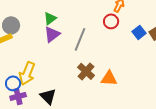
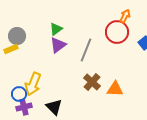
red circle: (111, 21) -> (117, 32), size x1.5

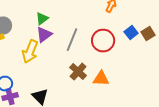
red circle: (117, 32) -> (103, 41), moved
yellow arrow: (33, 84) -> (30, 52), moved

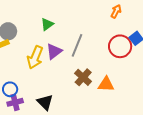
purple triangle: (44, 35) -> (54, 51), moved
red circle: (103, 41) -> (120, 46), moved

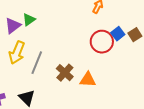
gray line: (77, 45) -> (37, 63), moved
purple triangle: (54, 51) -> (13, 26), moved

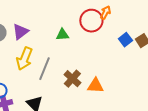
green triangle: (29, 20) -> (62, 35), moved, turned 32
red circle: (102, 42) -> (91, 21), moved

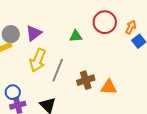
orange arrow: (105, 13) -> (131, 27), moved
brown cross: (72, 79) -> (86, 80), turned 30

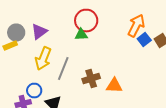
red circle: (105, 22) -> (86, 20), moved
orange arrow: (131, 27) -> (136, 26), size x1.6
blue circle: (13, 92) -> (34, 90), moved

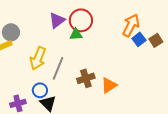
purple triangle: (39, 32) -> (57, 20), moved
orange triangle: (114, 86) -> (109, 85), turned -36
blue circle: (34, 90) -> (40, 90), moved

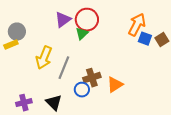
green triangle: (76, 34) -> (82, 34), turned -40
blue square: (139, 39) -> (145, 39), turned -32
blue circle: (40, 90) -> (82, 90), moved

